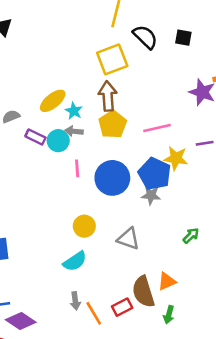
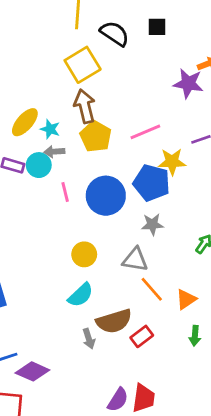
gray star: (151, 195) -> (152, 224), moved
brown semicircle: (143, 292) -> (114, 321), moved, turned -80
orange line: (94, 313) -> (152, 289), moved

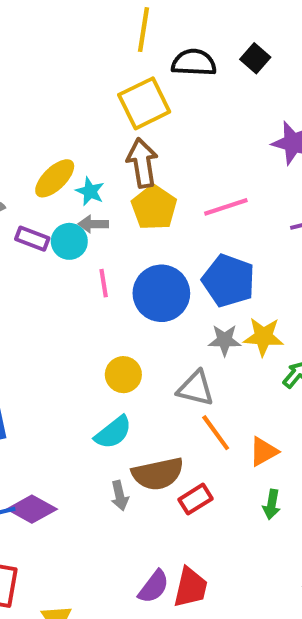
black square: (157, 27) -> (255, 58), turned 36
black semicircle: (115, 34) -> (194, 63), turned -36
yellow star: (172, 162) -> (263, 337), moved
purple diamond: (32, 371) -> (32, 509), moved

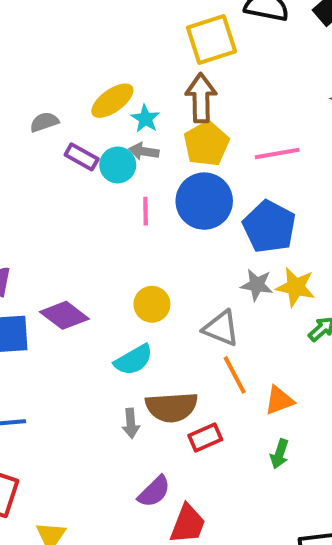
blue circle: (161, 293) -> (204, 201), moved
purple diamond: (32, 509) -> (64, 315), moved
purple semicircle: (154, 587) -> (154, 492), moved

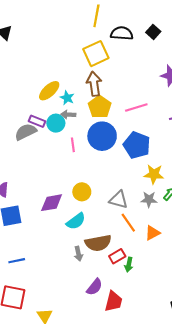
gray semicircle: (44, 122) -> (26, 132), moved, size x1.5
gray star: (257, 285) -> (149, 199), moved
purple diamond: (64, 315) -> (52, 203), moved, turned -40
green arrow: (280, 454) -> (129, 265), moved

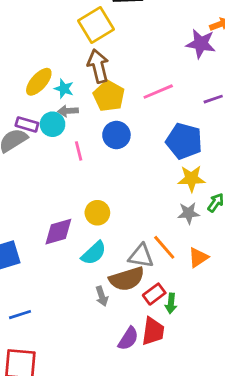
blue circle: (102, 136) -> (116, 135), size x0.7
blue pentagon: (137, 145) -> (184, 141), moved
gray triangle: (119, 200) -> (141, 256), moved
red trapezoid: (114, 301) -> (153, 331), moved

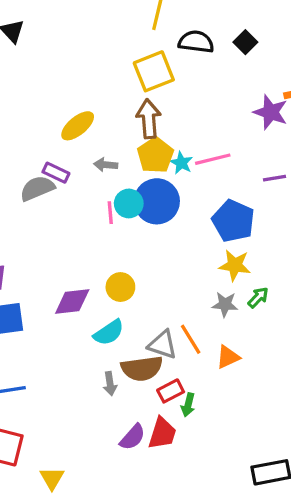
cyan star: (64, 89) -> (181, 163), moved
cyan circle: (53, 124) -> (129, 203), moved
blue circle: (116, 135) -> (157, 201), size x1.4

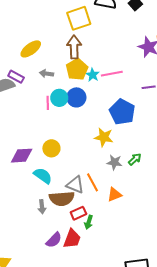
blue circle: (157, 201) -> (76, 97), size x0.7
yellow star: (235, 265) -> (104, 137), moved
cyan semicircle: (109, 333) -> (43, 176), turned -114

